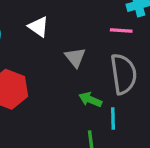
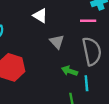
white triangle: (38, 27) -> (40, 16), moved

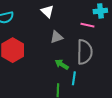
gray triangle: (57, 42) -> (57, 37), turned 40

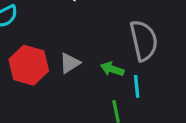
gray triangle: (57, 37) -> (70, 63), moved

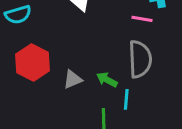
gray triangle: (70, 63) -> (73, 79), moved

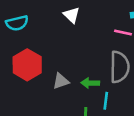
green arrow: (107, 80) -> (90, 83), turned -30

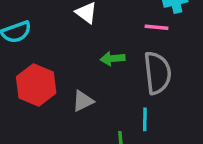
green arrow: (90, 83) -> (113, 59), moved

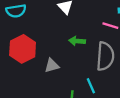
cyan line: (145, 119) -> (91, 86), turned -35

